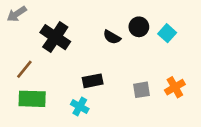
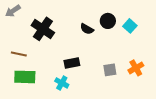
brown line: (24, 69) -> (19, 54), turned 63

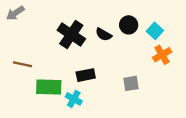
black cross: (43, 29) -> (71, 34), moved
orange cross: (136, 68) -> (162, 55), moved
green rectangle: (25, 77) -> (49, 87), moved

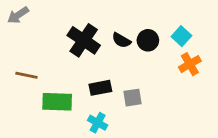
black circle: (129, 25) -> (148, 40), moved
gray square: (131, 83) -> (133, 98), moved
cyan cross: (74, 99) -> (98, 123), moved

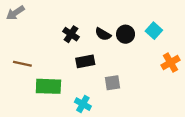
black cross: (84, 40) -> (71, 34), size x0.6
orange cross: (190, 64) -> (170, 63), moved
black rectangle: (100, 88) -> (85, 61), moved

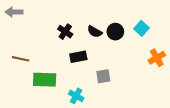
gray arrow: (15, 13) -> (14, 12), turned 35

